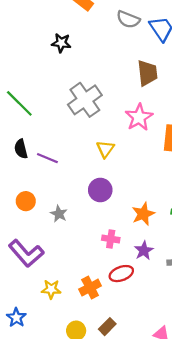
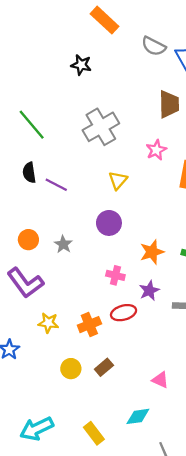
pink star: (139, 117) -> (156, 150), size x0.7
orange circle: (26, 201) -> (28, 240), moved

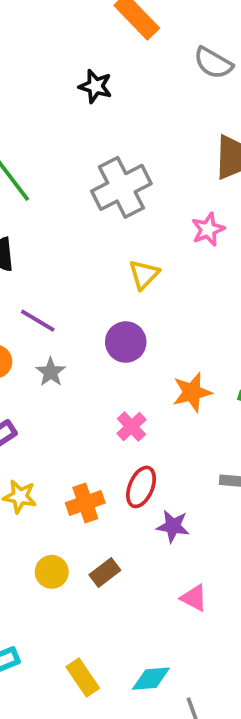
purple line: (56, 185) -> (38, 321), moved
pink cross: (115, 275) -> (132, 427), turned 30
purple star: (149, 291) -> (173, 526), moved, turned 30
red ellipse: (124, 313) -> (141, 487), turned -55
cyan diamond: (138, 416) -> (151, 679), moved

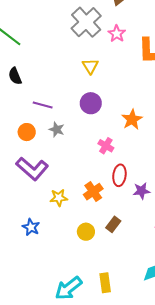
gray cross: (121, 187) -> (86, 22), moved
yellow rectangle: (83, 677) -> (105, 283), moved, turned 42

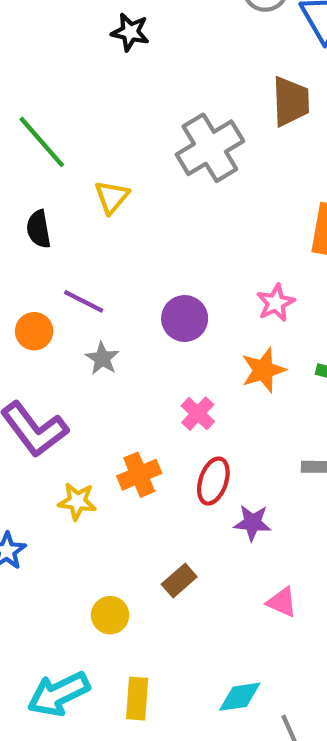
pink star: (117, 34) -> (276, 303), moved
yellow triangle: (90, 66) -> (112, 197), moved
orange circle: (27, 132) -> (34, 331), moved
orange cross: (93, 192) -> (139, 475), moved
yellow circle: (86, 232) -> (110, 615), moved

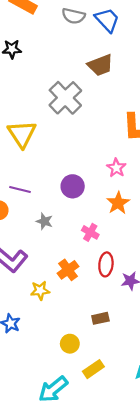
brown trapezoid: (291, 101) -> (100, 65), turned 84
yellow triangle: (112, 197) -> (22, 134), size x1.6
gray star: (102, 358) -> (44, 221), moved
brown rectangle: (179, 581) -> (100, 318), turned 42
yellow rectangle: (137, 699) -> (93, 369), moved, turned 65

